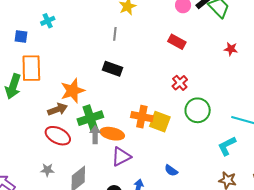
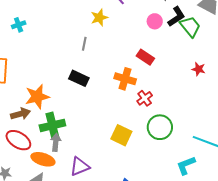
orange cross: (142, 117) -> (125, 79), moved
orange ellipse: (112, 134) -> (43, 159), moved

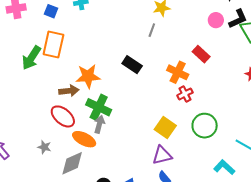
gray line: (84, 44) -> (152, 30), moved
red cross: (145, 98) -> (185, 94), moved
green cross: (52, 125) -> (99, 107), turned 30
cyan L-shape: (186, 165) -> (224, 167), turned 55
purple triangle: (80, 166) -> (162, 155), moved

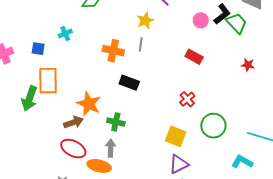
orange cross: (178, 72) -> (113, 51), moved
orange star: (88, 76) -> (89, 104), turned -30
green cross: (99, 107) -> (116, 122), moved, size x0.7

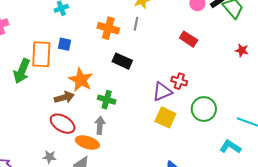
blue square: (38, 49) -> (65, 44), moved
red cross: (187, 99) -> (179, 81), turned -35
purple triangle: (179, 164) -> (162, 92), moved

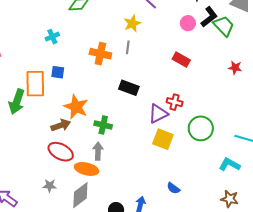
black rectangle: (122, 61) -> (129, 88), moved

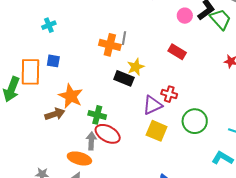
yellow star: (132, 23) -> (136, 67), moved
orange cross: (100, 54) -> (110, 45), moved
red ellipse: (61, 152) -> (108, 134), moved

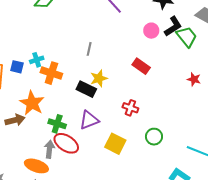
cyan cross: (49, 25) -> (37, 60), moved
orange cross: (110, 45) -> (51, 73), moved
purple triangle: (152, 105) -> (89, 120), moved
green circle: (195, 121) -> (154, 137), size x0.7

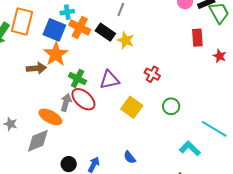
red rectangle: (141, 66) -> (197, 38), moved, turned 42
blue square: (17, 67) -> (54, 30), moved, size x1.6
yellow star: (99, 78) -> (126, 40), turned 30
black rectangle: (86, 89) -> (105, 32), moved

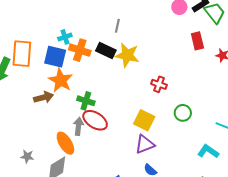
yellow star: (126, 40) -> (127, 55), size x1.4
purple triangle: (110, 80) -> (145, 144), moved
orange ellipse: (50, 117) -> (65, 143), turned 40

